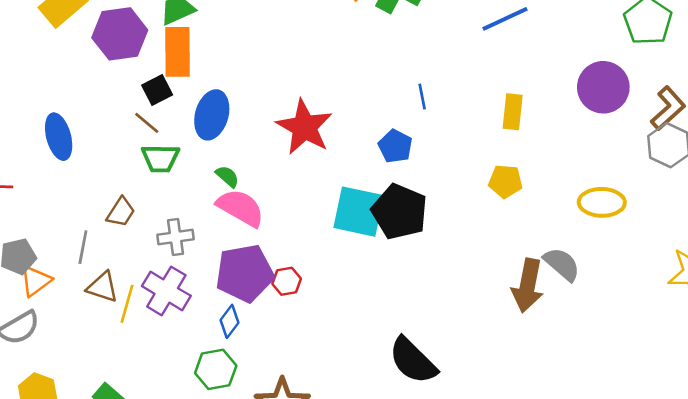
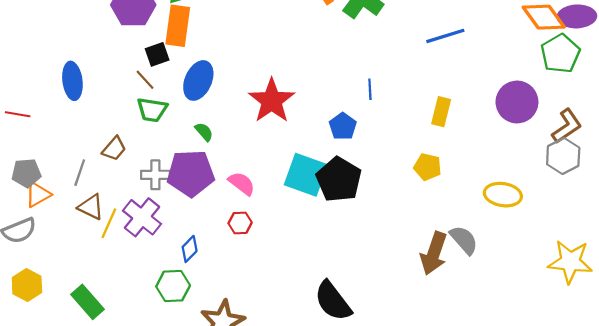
pink semicircle: (241, 208) -> (242, 183), moved, size x0.7
purple pentagon: (245, 273) -> (191, 173), moved

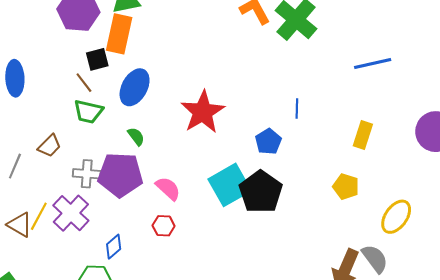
cyan square: (306, 175) -> (230, 185), turned 36
yellow ellipse: (503, 195) -> (396, 217), moved, turned -68
brown triangle: (91, 207) -> (20, 225), moved

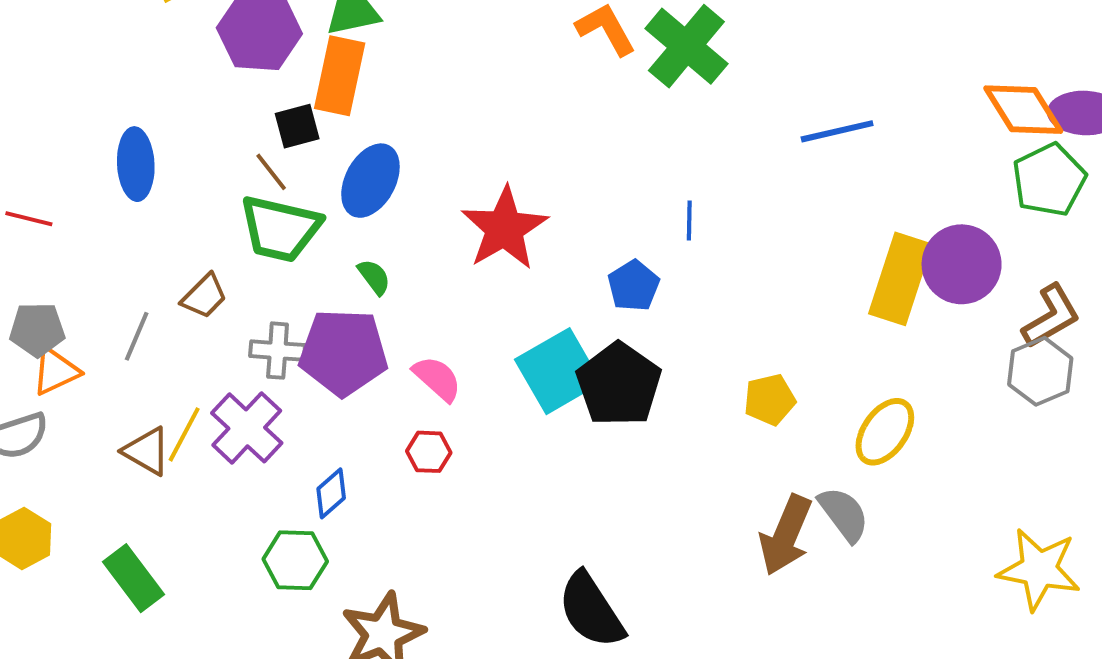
green trapezoid: (88, 112) -> (280, 229), size x1.4
yellow rectangle: (363, 135) -> (900, 279), moved, size x1.6
yellow pentagon: (346, 187) -> (770, 400), moved, turned -30

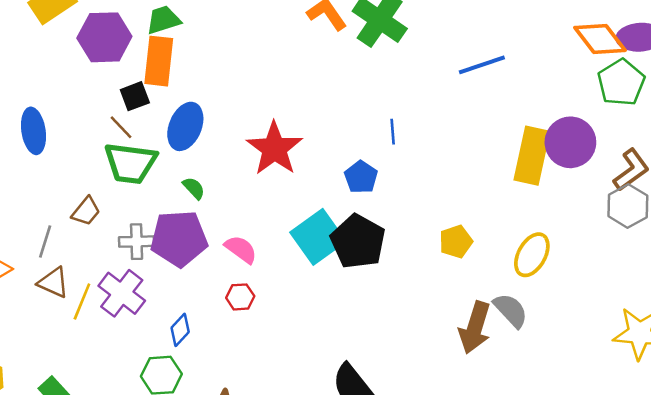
brown triangle: (147, 451) -> (53, 283), moved

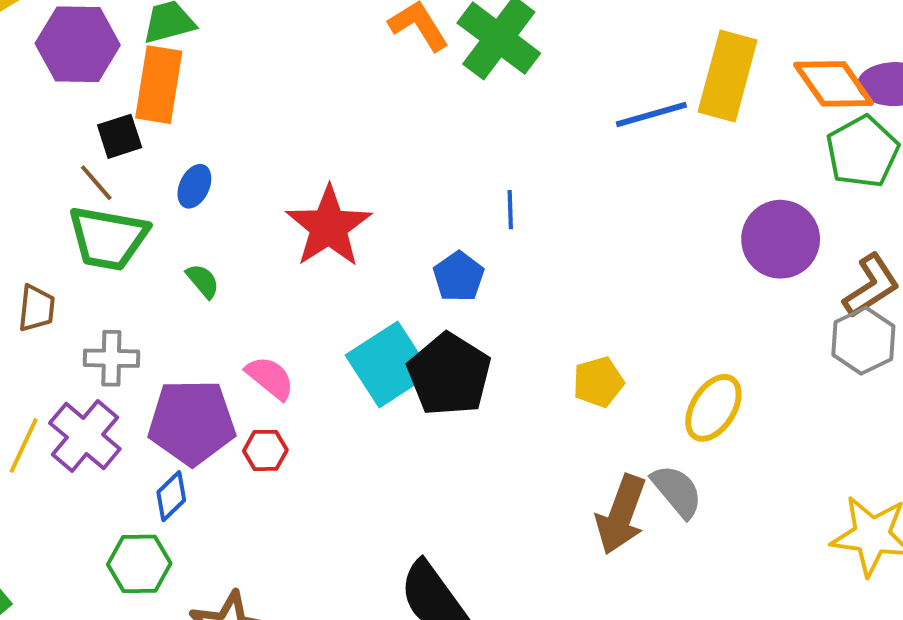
blue ellipse: (185, 126) -> (194, 186), size x0.6
yellow rectangle: (532, 156) -> (728, 76), moved
brown trapezoid: (86, 211) -> (37, 308), turned -36
purple pentagon: (179, 238) -> (192, 422), moved

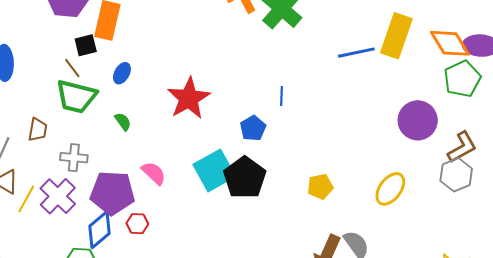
yellow ellipse: (713, 408) -> (390, 189), moved
red hexagon: (265, 450) -> (137, 224), moved
blue diamond: (171, 496) -> (99, 230), size x1.5

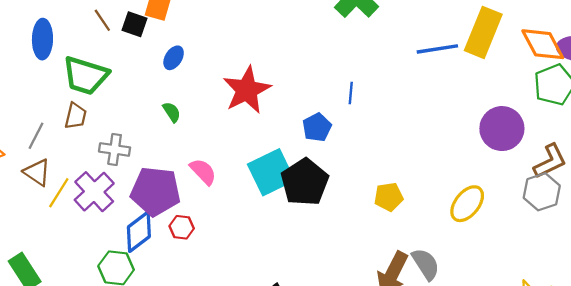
black square: (86, 45) -> (135, 24), turned 30
brown line: (72, 68) -> (102, 20), moved
green trapezoid: (76, 97) -> (86, 75), moved

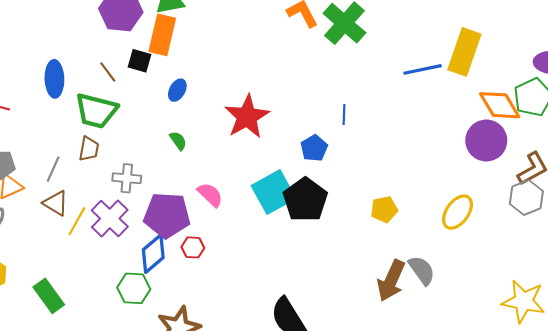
brown line: (102, 20) -> (108, 72), moved
orange diamond: (543, 44) -> (500, 105), moved

